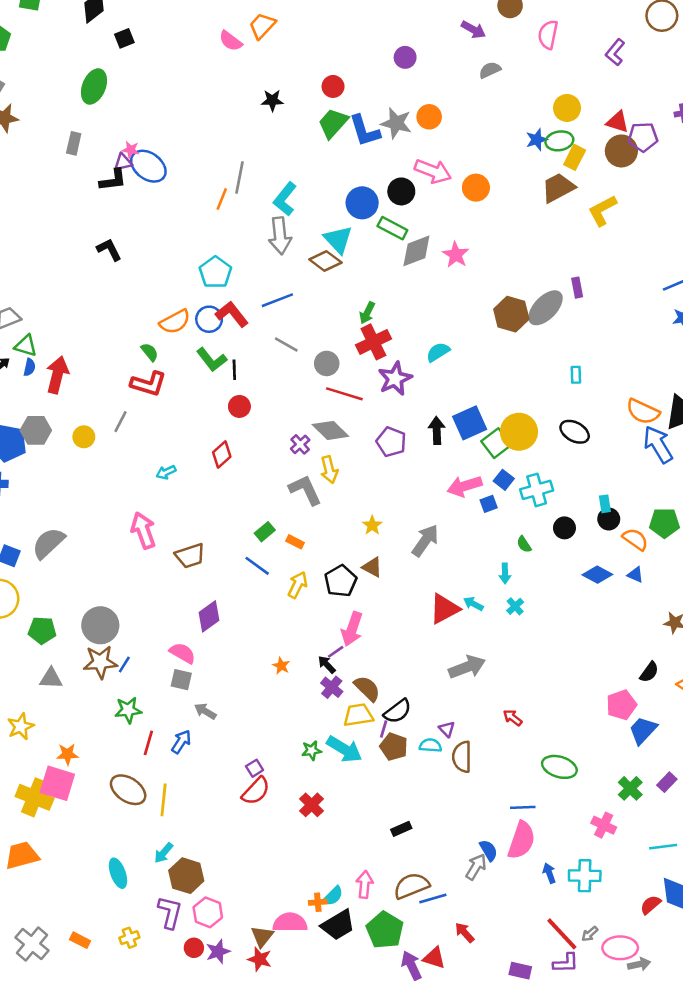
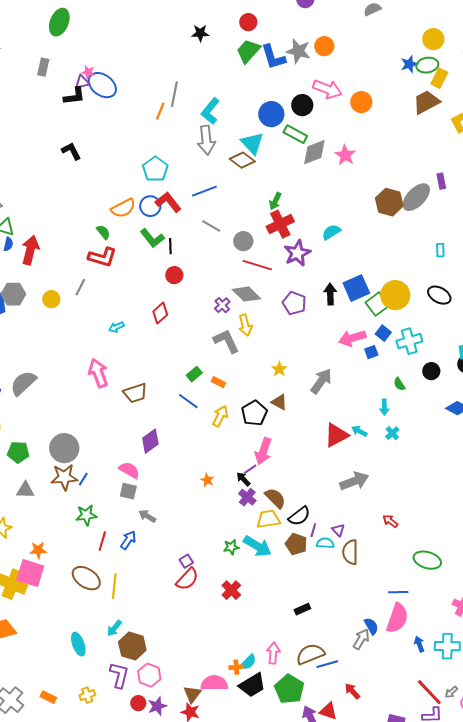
purple line: (384, 729) -> (313, 530), moved

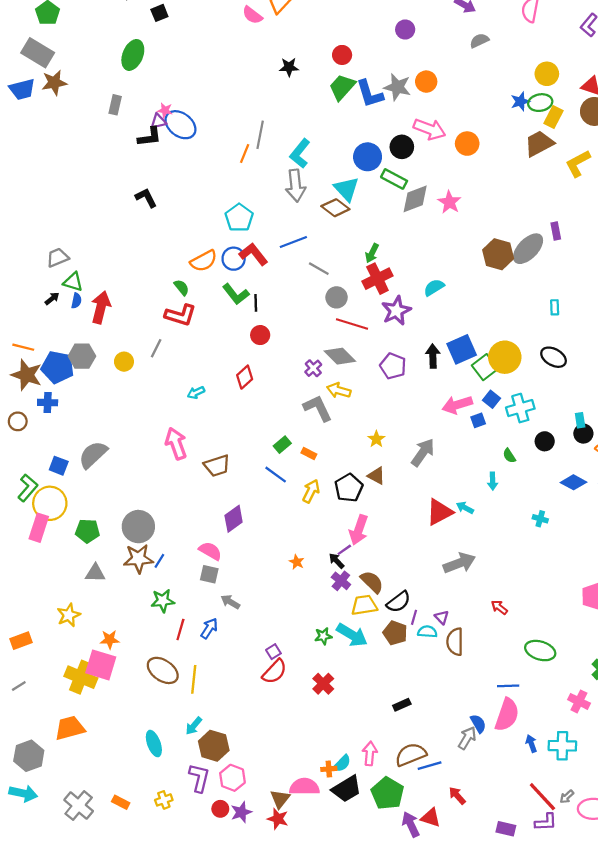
gray line: (211, 226) -> (319, 269), moved
yellow arrow: (245, 325) -> (339, 390), turned 120
cyan cross: (392, 433) -> (540, 519), moved, turned -32

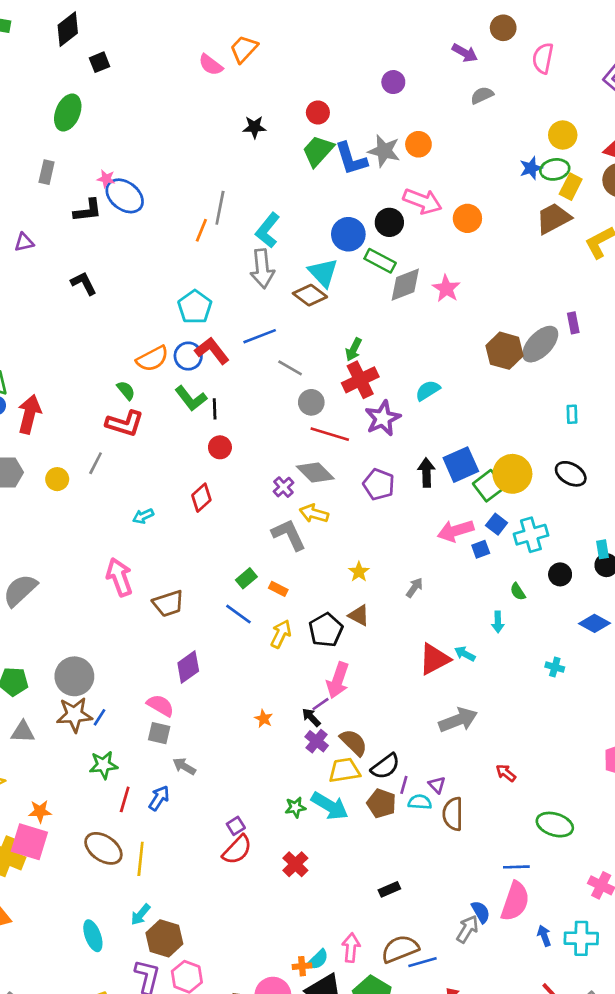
purple triangle: (158, 121) -> (24, 242), moved
gray arrow: (423, 452) -> (415, 588), size x0.6

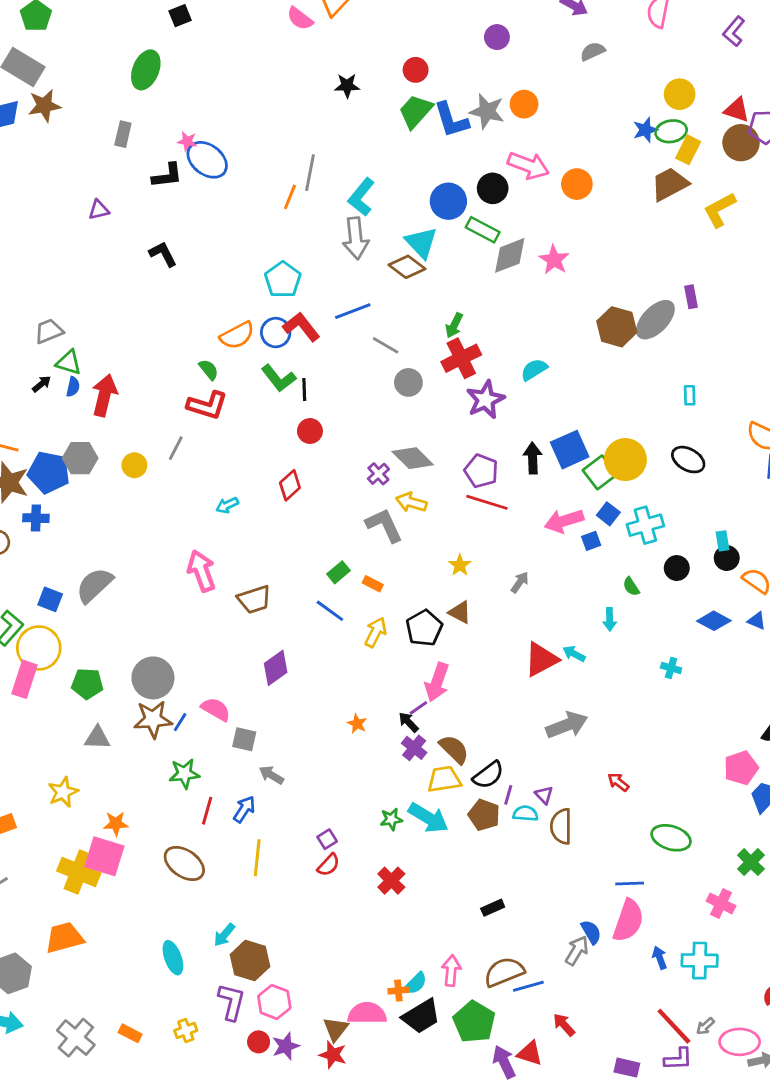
red line: (330, 434) -> (487, 502), moved
pink semicircle: (160, 705) -> (216, 709), moved
red semicircle: (237, 850) -> (329, 865), size x0.7
yellow line: (141, 859) -> (257, 858), moved

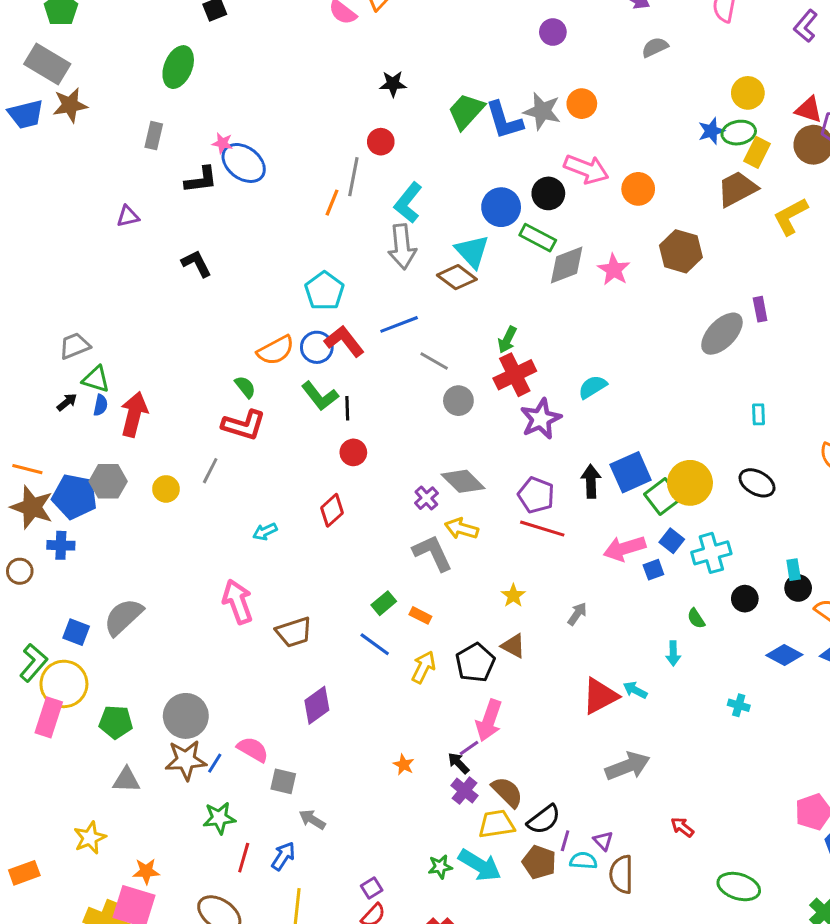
red circle: (416, 70) -> (381, 142), moved
brown hexagon: (617, 327) -> (681, 251), moved

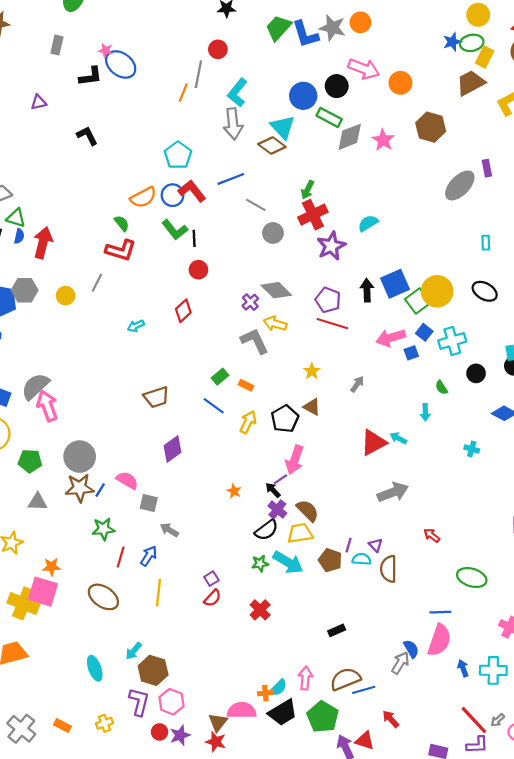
pink arrow: (238, 602) -> (47, 406), moved
black semicircle: (544, 819) -> (266, 530), moved

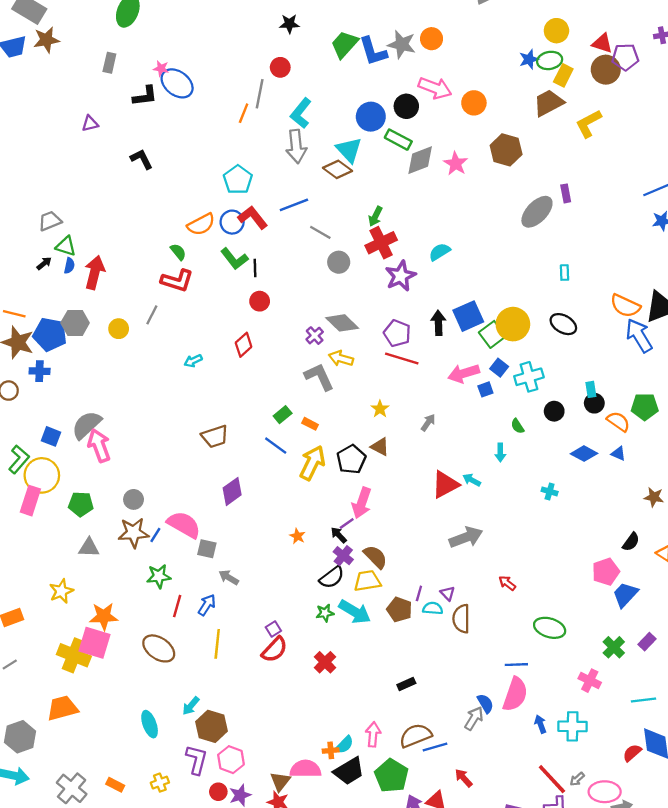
yellow arrow: (248, 422) -> (312, 463), size x1.4
gray circle: (80, 457) -> (134, 499), size x0.6
pink semicircle: (127, 480) -> (184, 525), size x1.4
orange star: (52, 567) -> (104, 616), size x1.4
red semicircle: (212, 598) -> (275, 650), size x1.4

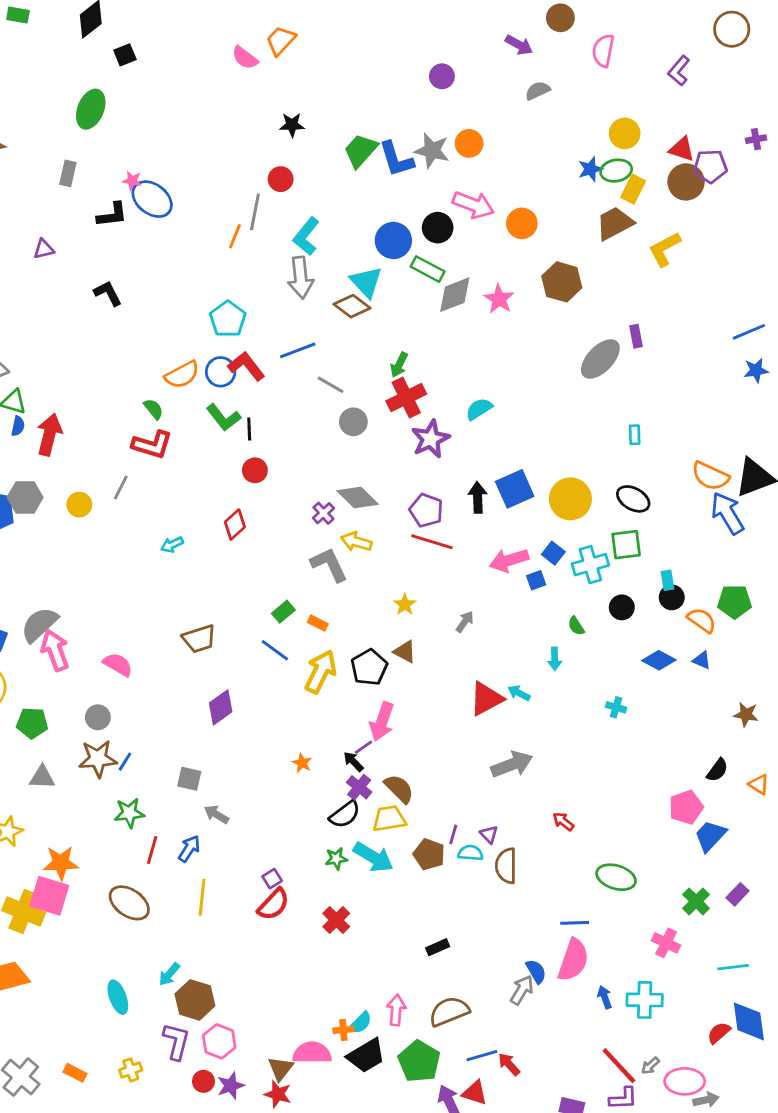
green square: (492, 334) -> (626, 545), moved, turned 30
pink semicircle: (184, 525) -> (118, 664), moved, size x0.7
blue line: (435, 747) -> (482, 1056), moved

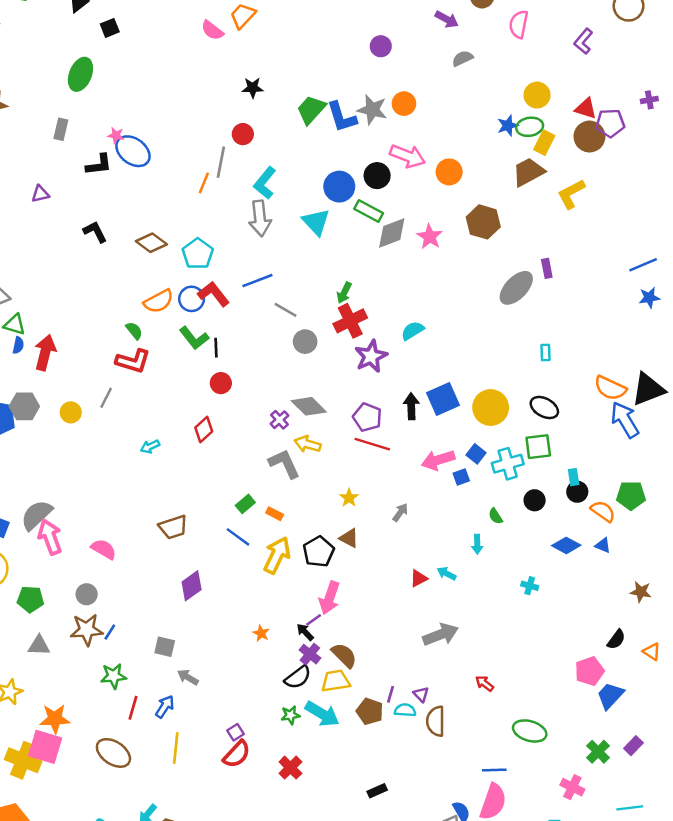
brown diamond: (352, 306) -> (151, 243), moved
red triangle: (486, 699) -> (419, 578), size x0.6

